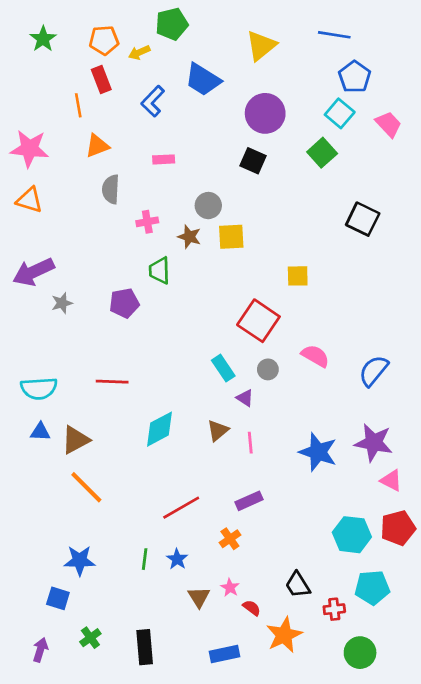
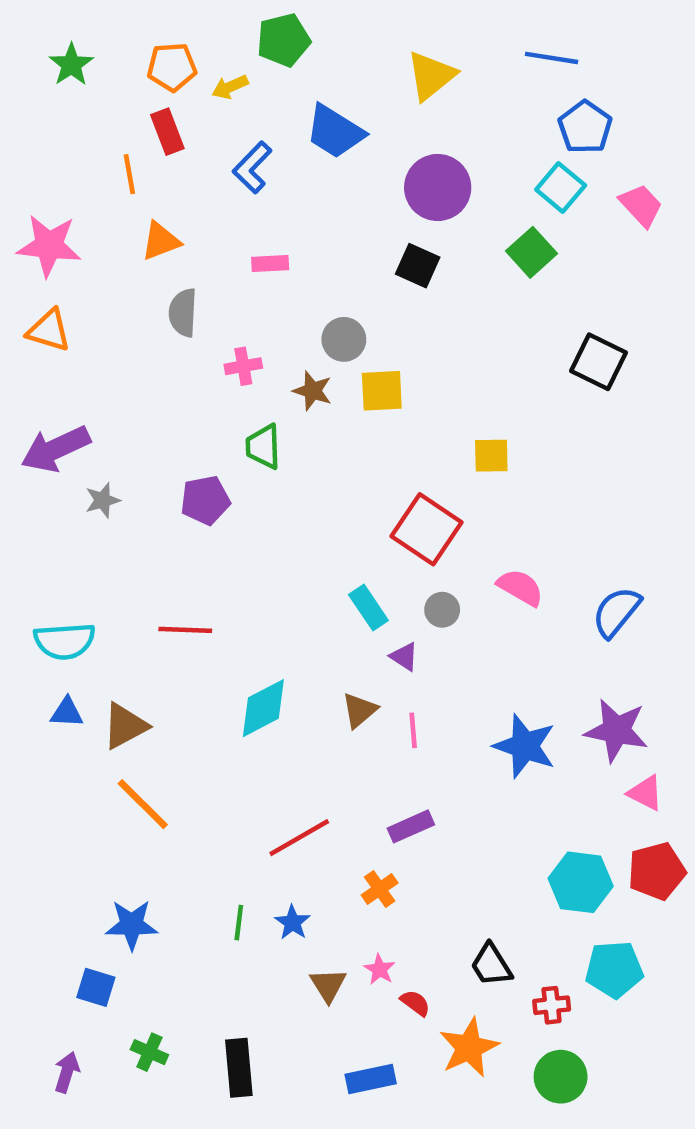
green cross: (90, 638) -> (149, 1052), turned -30
green circle: (360, 653) -> (561, 1077), moved

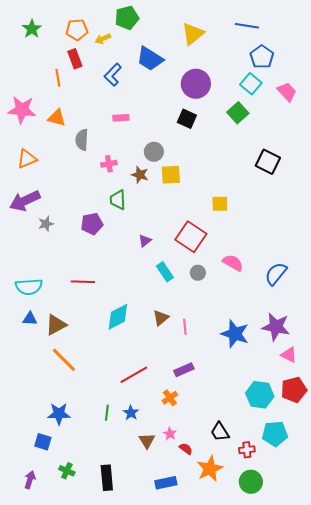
orange triangle: (161, 241) -> (57, 118), moved, turned 36
orange triangle: (49, 330) -> (27, 159), moved, turned -40
purple triangle: (404, 657) -> (145, 241), moved, turned 48

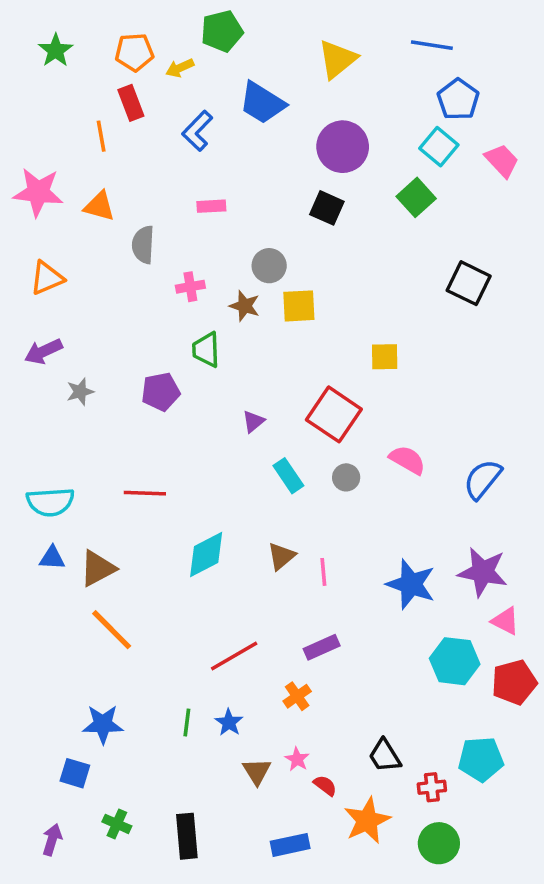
purple arrow: (25, 201) -> (43, 351), size x0.7
cyan hexagon: (260, 395) -> (455, 661), moved

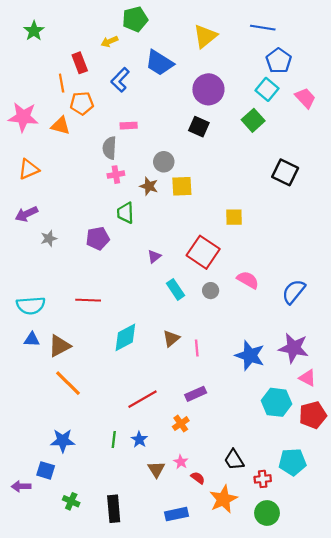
orange pentagon: (134, 52) -> (82, 103), moved
gray semicircle: (143, 245) -> (109, 148), moved
purple arrow: (52, 840) -> (21, 486), moved, turned -108

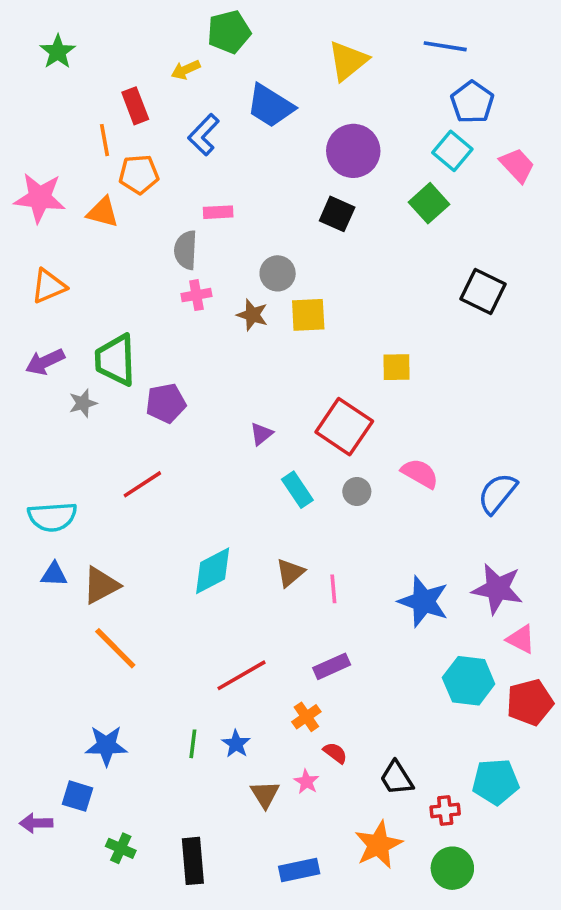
green trapezoid: (125, 213) -> (115, 360), moved, size x1.4
red line: (88, 300) -> (142, 484), moved, turned -35
red semicircle: (198, 478) -> (335, 753), moved

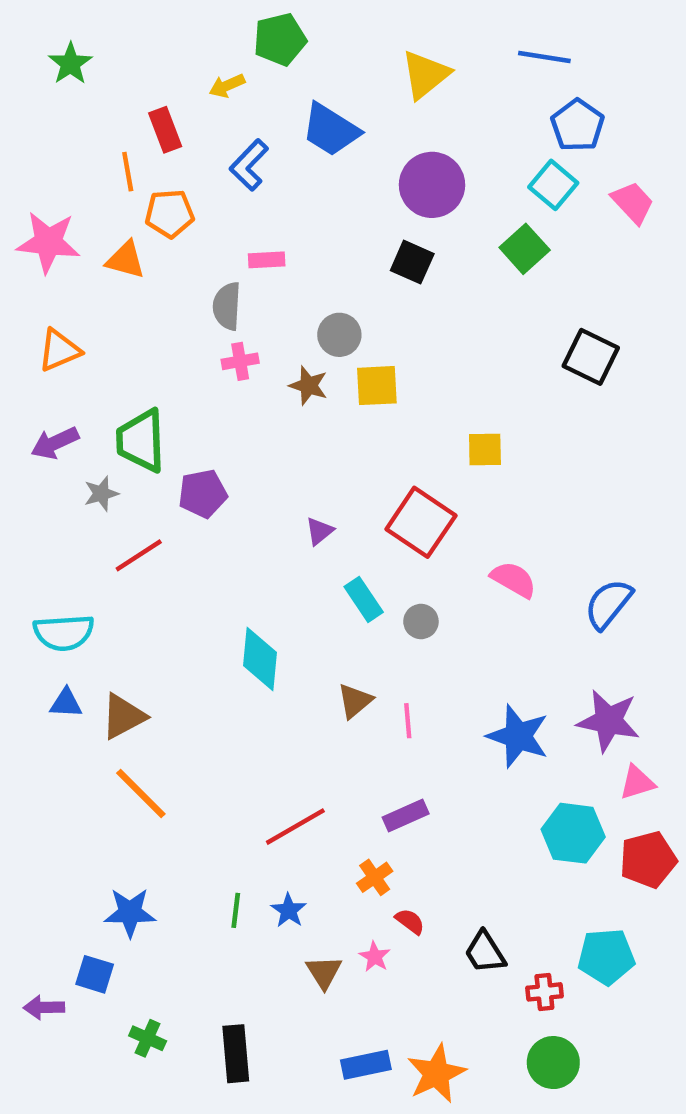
red line: (142, 484) -> (139, 555), moved
gray circle: (357, 491) -> (421, 621), moved
cyan diamond: (213, 571) -> (260, 659), moved, turned -57
pink triangle: (521, 639) -> (637, 782), turned -44
orange star: (378, 845) -> (436, 1074), moved

